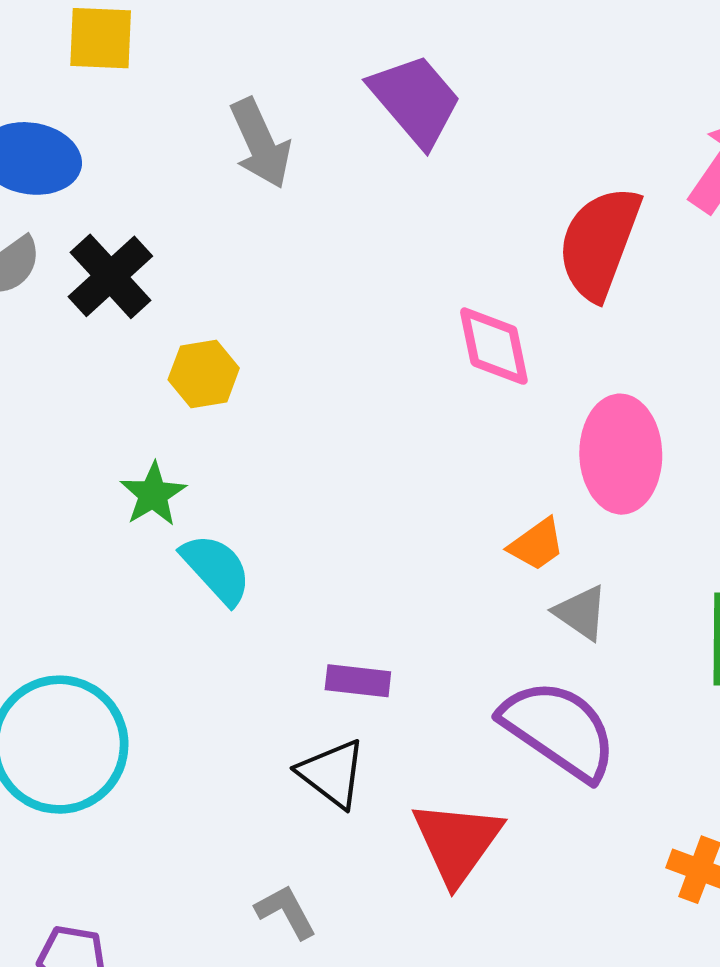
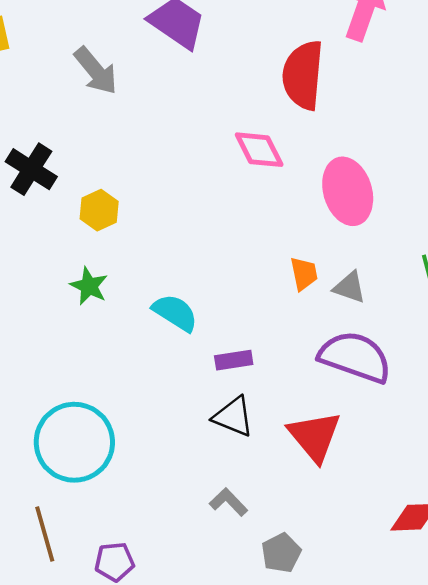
orange trapezoid: (537, 544) -> (304, 274), moved, turned -51
cyan semicircle: (216, 569) -> (175, 313), moved

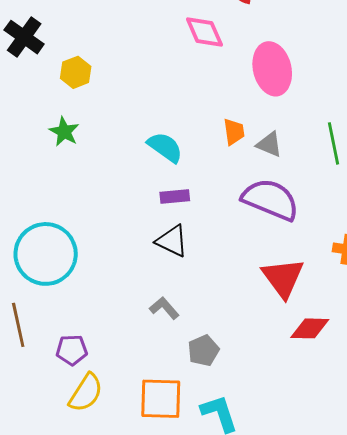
cyan semicircle: (175, 313) -> (165, 147), moved
red triangle: (315, 436) -> (283, 278), moved

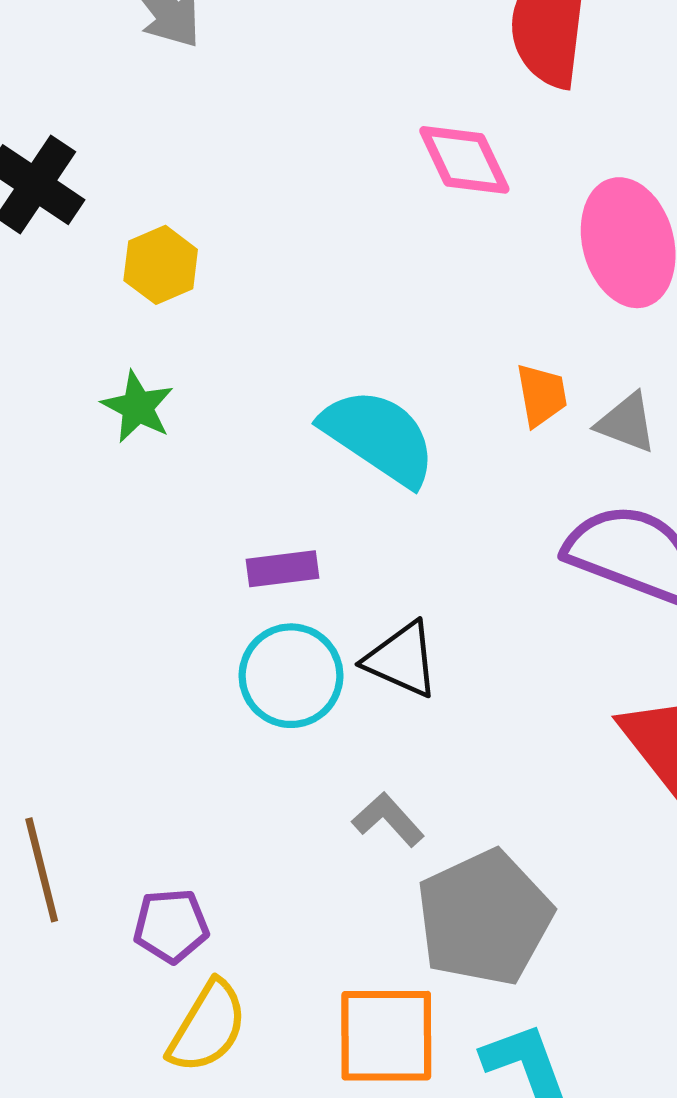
cyan semicircle: (165, 147) -> (379, 437), size x1.4
purple rectangle: (175, 197) -> (283, 569), moved
cyan circle: (46, 254) -> (291, 676), moved, size x0.7
gray pentagon: (203, 351) -> (484, 918), size x1.8

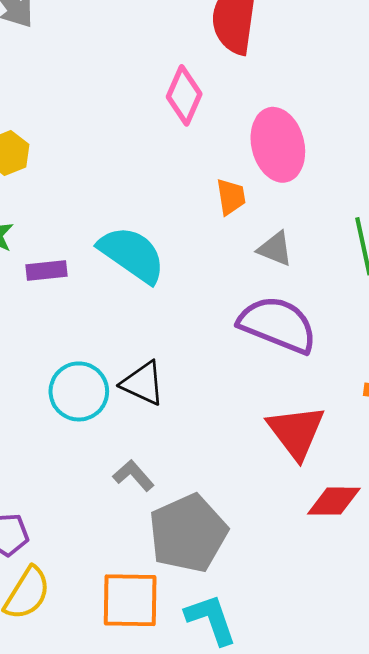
pink diamond: (464, 160) -> (184, 95), turned 48
orange trapezoid: (542, 395) -> (231, 197), moved
purple rectangle: (283, 569) -> (47, 270), moved

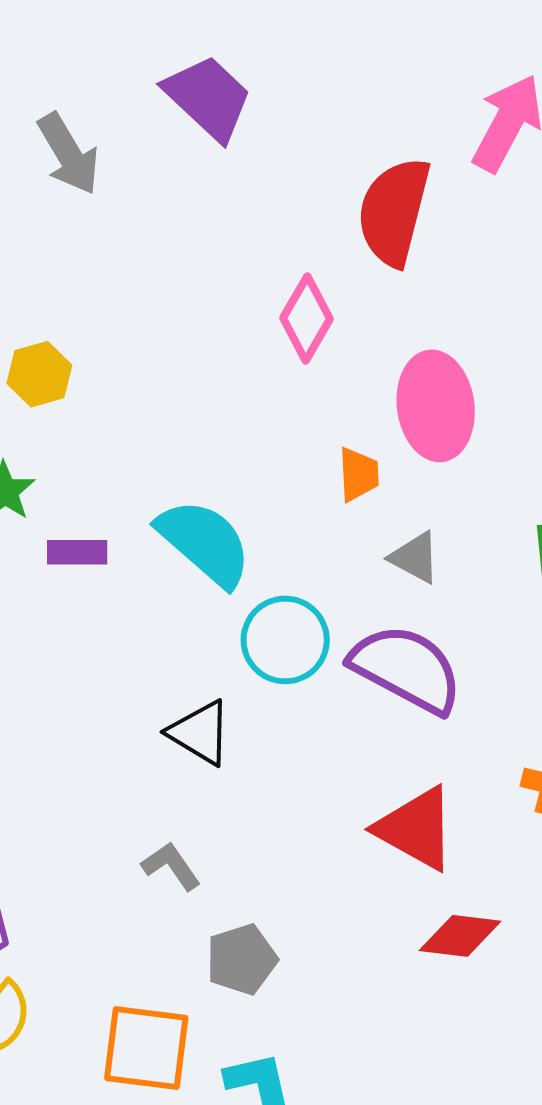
cyan circle: (79, 391) -> (285, 640), moved
red triangle: (296, 432) -> (416, 829), turned -30
gray pentagon: (188, 533) -> (242, 959), size x0.6

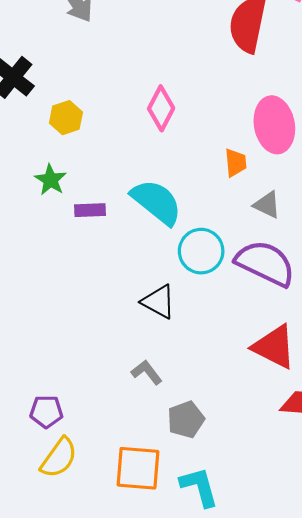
pink diamond: (307, 318) -> (161, 108), moved

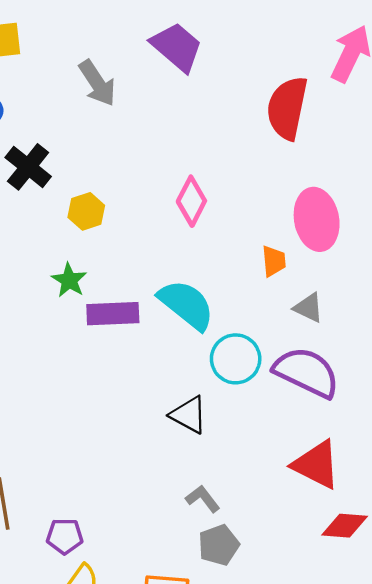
purple rectangle: (90, 210) -> (113, 314), size x1.5
gray L-shape: (147, 372) -> (203, 499), moved

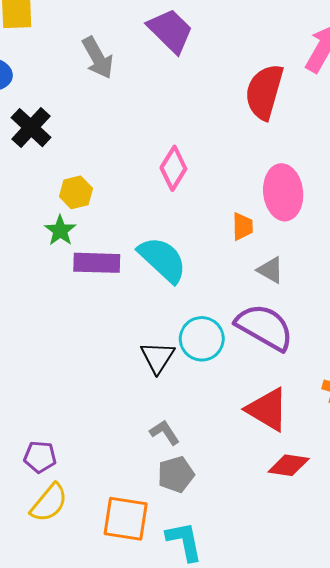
yellow hexagon: (86, 211) -> (76, 192), moved
cyan circle: (236, 359) -> (202, 339), moved
black triangle: (189, 415) -> (157, 357), turned 30

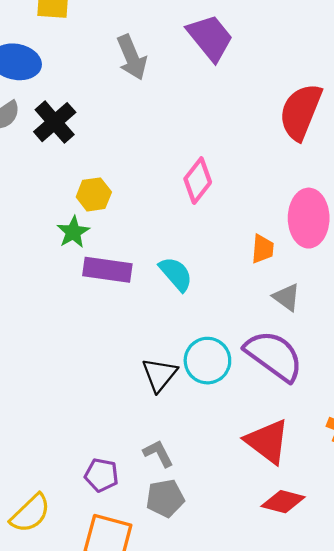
cyan semicircle: (162, 260) -> (176, 274), size x0.7
purple pentagon: (40, 457) -> (102, 475), moved

